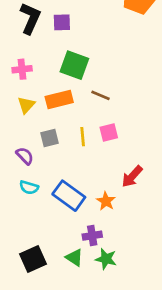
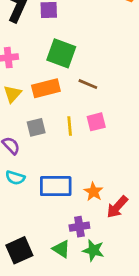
red arrow: (132, 176) -> (117, 207), moved
blue rectangle: (69, 196) -> (56, 186), turned -36

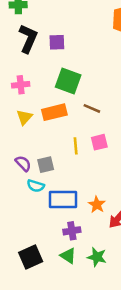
gray square: (36, 127) -> (46, 165), moved
cyan semicircle: (15, 178) -> (36, 186), moved
purple cross: (79, 227) -> (72, 231), moved

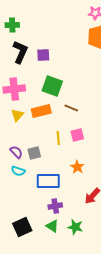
pink cross: (21, 85) -> (14, 89), size x1.5
cyan semicircle: (36, 186) -> (18, 171), moved
orange star: (97, 205) -> (77, 167), moved

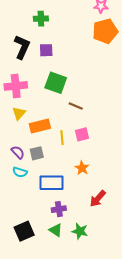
green cross: (12, 25) -> (41, 19), moved
orange rectangle: (41, 111) -> (40, 126), moved

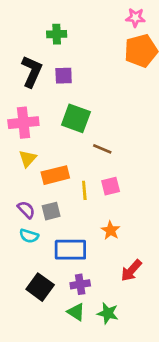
black square: (24, 231) -> (40, 287), moved, turned -30

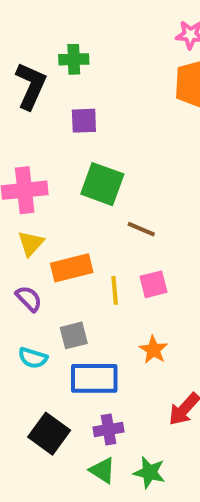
black L-shape: (32, 71) -> (31, 86), moved
purple semicircle: (26, 210) -> (29, 299), moved
gray square: (51, 211) -> (74, 335), moved

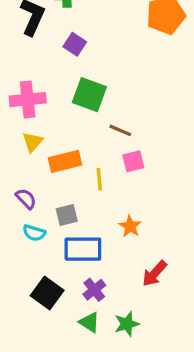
purple square: (84, 121) -> (75, 44), turned 35
pink square: (154, 284) -> (133, 161), moved
purple semicircle: (29, 299) -> (26, 199), moved
purple cross: (109, 430) -> (94, 290), turned -30
green star: (149, 472) -> (127, 324), turned -30

